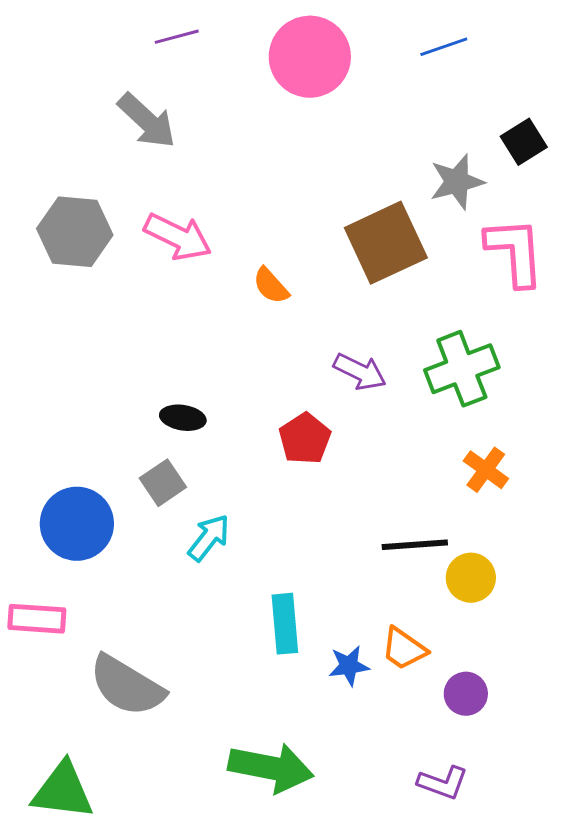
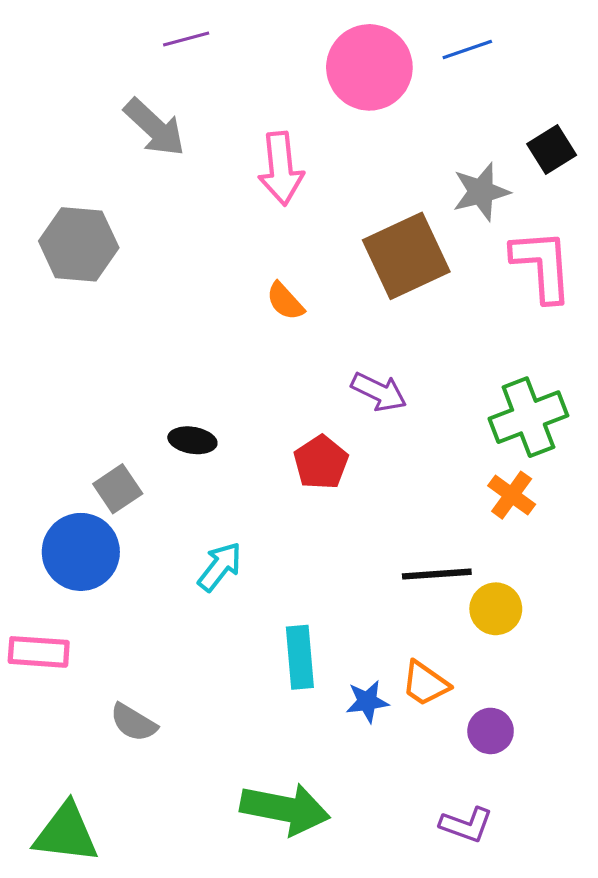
pink circle: (310, 57) -> (369, 67), moved
pink arrow: (178, 237) -> (281, 169), moved, turned 58
green cross: (462, 369) -> (528, 417), moved
gray square: (163, 483) -> (118, 489), moved
gray semicircle: (127, 686) -> (133, 723), size x0.6

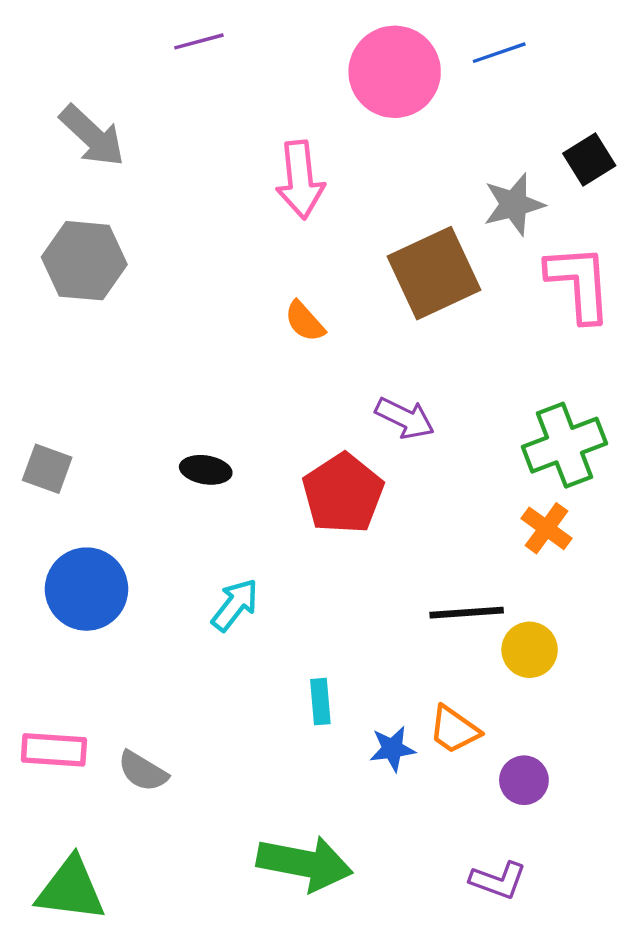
gray arrow: (155, 127) -> (92, 136), moved
red pentagon: (321, 462) -> (343, 493), size x1.4
gray square: (118, 489) -> (47, 469), moved, turned -36
pink rectangle: (39, 652) -> (54, 750), moved
cyan rectangle: (300, 657) -> (320, 702), size x0.7

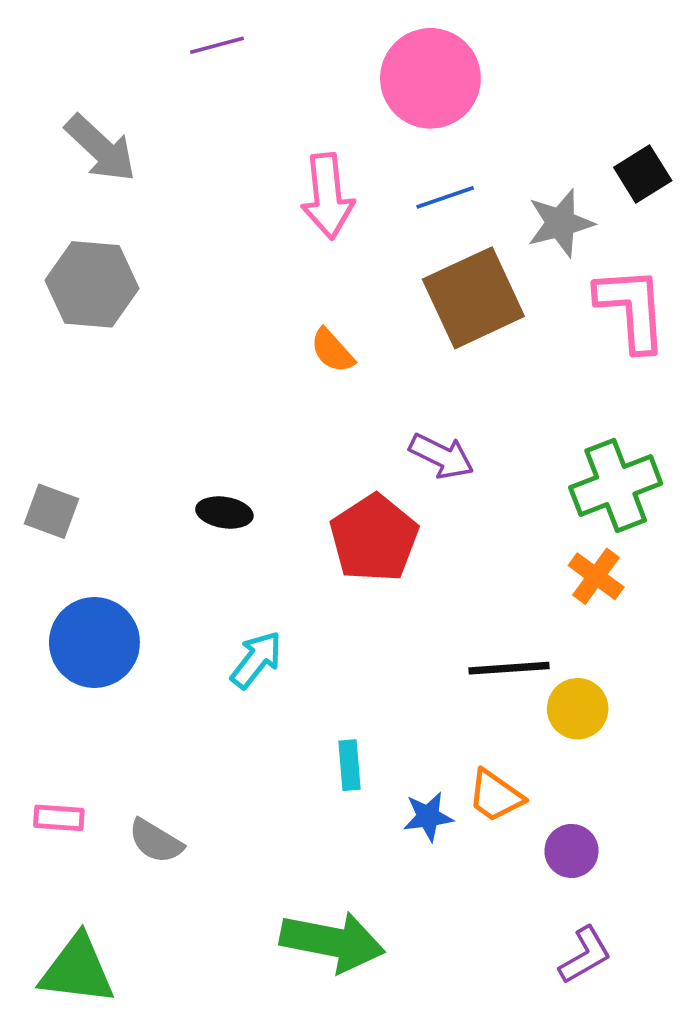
blue line: (499, 53) -> (445, 197), moved
pink rectangle: (54, 750) -> (59, 818), size x0.7
purple L-shape: (498, 880) -> (585, 955), moved, turned -50

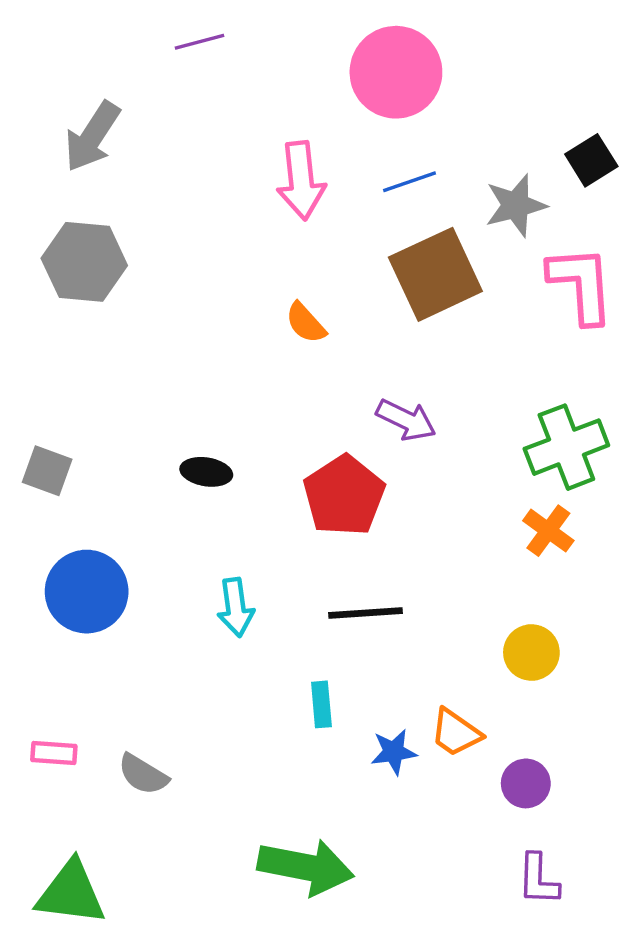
gray arrow: (101, 148) -> (92, 137), turned 80
cyan arrow: (256, 660) -> (236, 607), turned 134
black line: (509, 668) -> (365, 613), moved
purple L-shape: (585, 955) -> (538, 879), turned 122

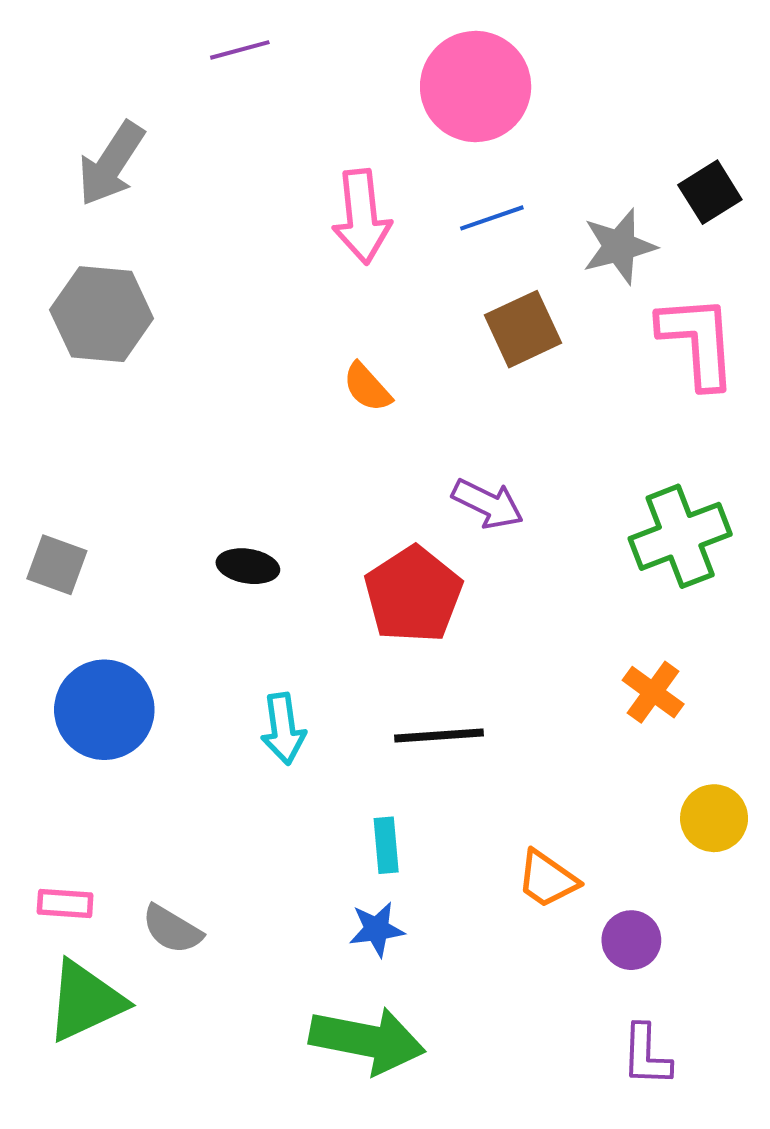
brown square: (435, 274) -> (523, 329), size x0.7
orange cross: (548, 531) -> (653, 692), moved
yellow circle: (531, 653) -> (714, 818), moved
blue star: (394, 752) -> (377, 929), moved
green triangle: (71, 893) -> (85, 1001), moved, turned -32

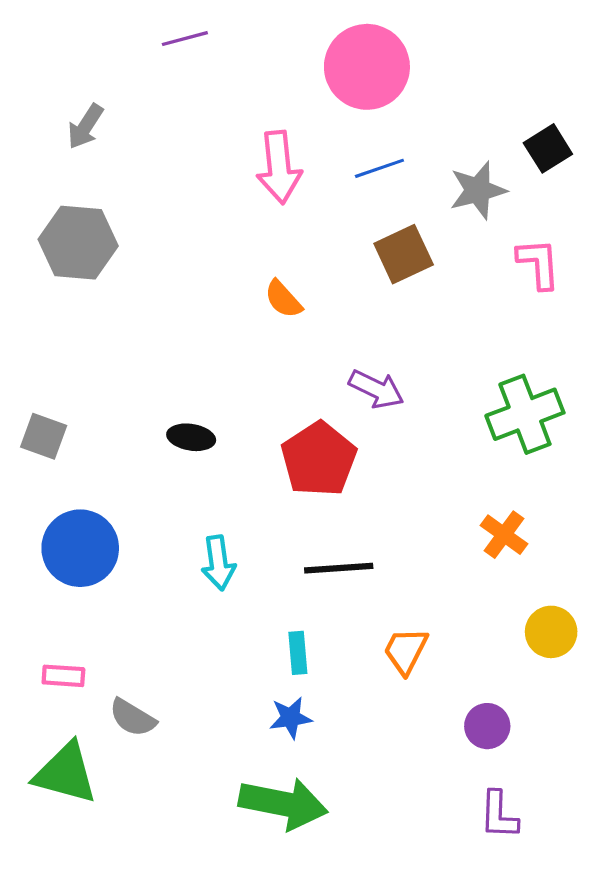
gray arrow: (111, 164) -> (85, 126), size x0.7
pink L-shape: (698, 341) -> (539, 264), size x0.7
orange trapezoid: (547, 879) -> (406, 651), moved, turned 82
pink rectangle: (65, 904) -> (63, 676), moved
green triangle: (85, 1001) -> (66, 773), turned 40

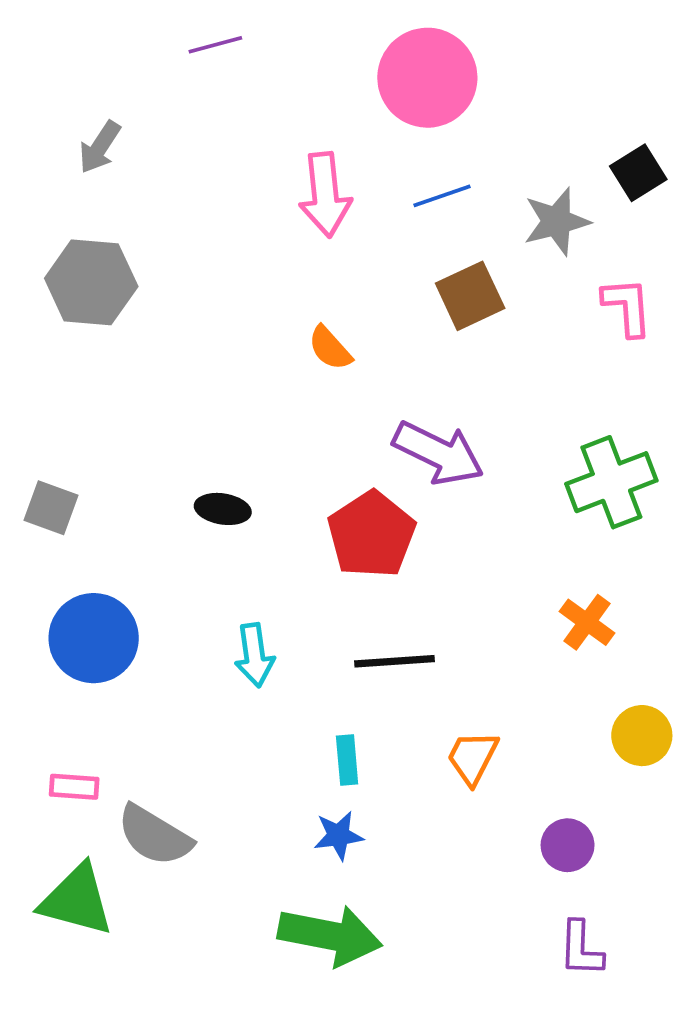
purple arrow: (376, 389) -> (438, 453), size x1.4
gray semicircle: (133, 718) -> (155, 835), size x1.4

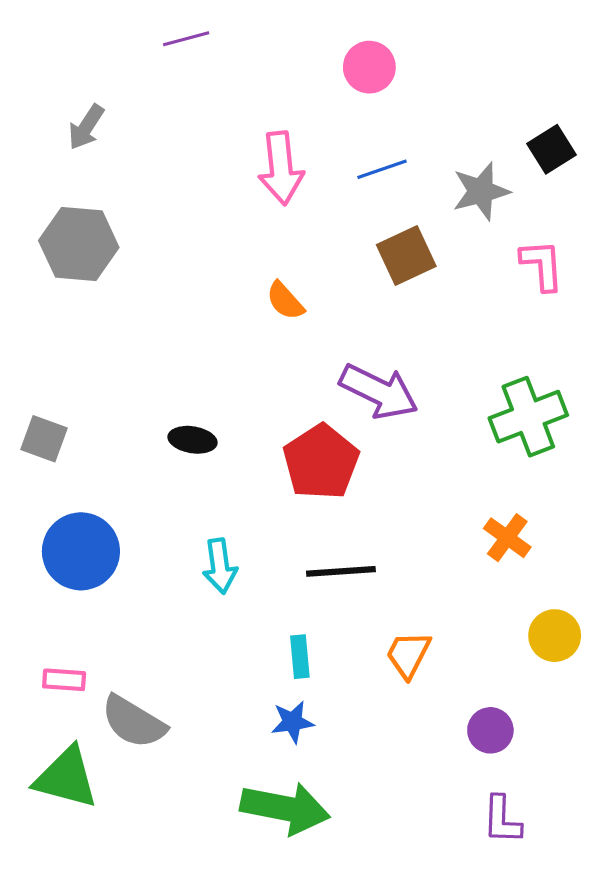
pink circle: (427, 78) -> (369, 67), size x0.6

